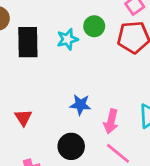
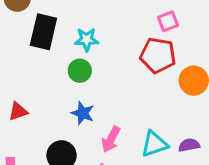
green circle: (94, 26) -> (80, 71), moved
red triangle: (23, 118) -> (18, 111), turned 30

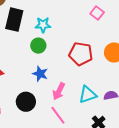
pink square: (168, 21) -> (97, 13), turned -32
red pentagon: (158, 55) -> (81, 54), moved

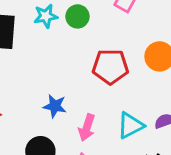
cyan star: (43, 25) -> (46, 16), moved
green circle: (38, 46) -> (77, 16), moved

